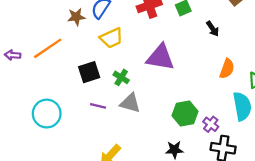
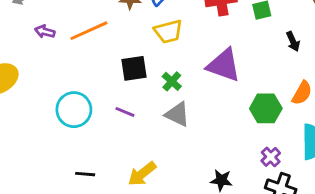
purple line: (98, 106) -> (125, 112), moved
green hexagon: (185, 114) -> (266, 108), moved

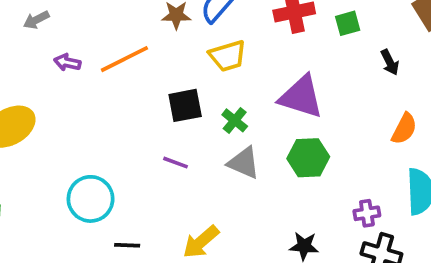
green hexagon: (266, 108) -> (308, 158), moved
cyan circle: (74, 110) -> (91, 199), moved
purple cross: (271, 157) -> (367, 213), turned 36

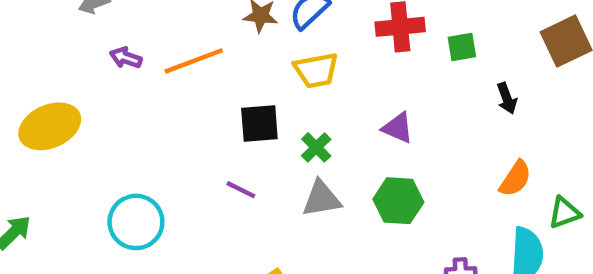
purple triangle: (301, 97) -> (398, 128), size x0.6
gray triangle: (244, 163) -> (321, 199), turned -39

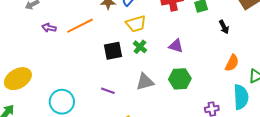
yellow ellipse: (50, 126) -> (18, 79), moved
green cross: (316, 147) -> (140, 47), moved
purple line: (241, 190) -> (108, 91), moved

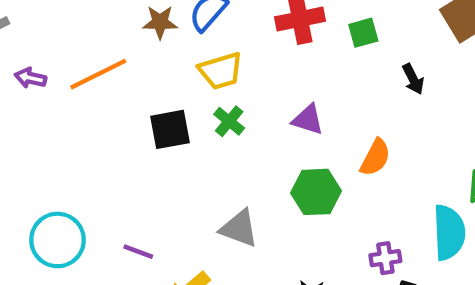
orange semicircle: (232, 63) -> (375, 157), moved
gray triangle: (145, 82) -> (239, 228), moved, turned 36
purple line: (108, 91) -> (138, 252), moved

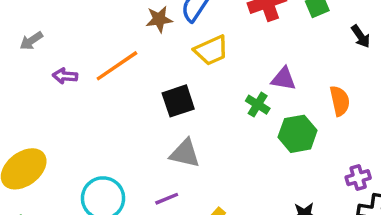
green cross: (229, 121) -> (258, 105), moved
orange semicircle: (375, 157) -> (340, 101), turned -32
gray triangle: (239, 228) -> (185, 153), moved
purple line: (138, 252) -> (167, 199), turned -35

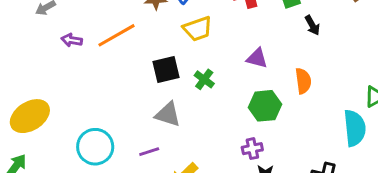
black arrow: (361, 36) -> (312, 25), moved
green cross: (258, 105) -> (204, 79), moved
purple cross: (358, 178) -> (252, 149), moved

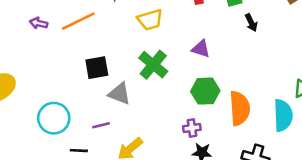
black square: (166, 69) -> (97, 68), moved
green cross: (204, 79) -> (153, 65), size x1.6
orange semicircle: (303, 81) -> (240, 108), moved, size x1.5

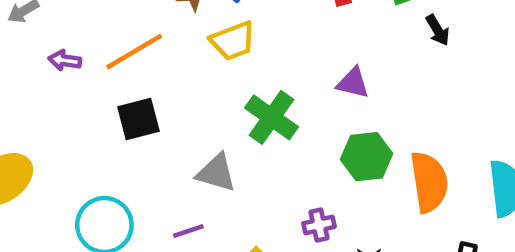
yellow trapezoid: (150, 20) -> (233, 41), moved
black square: (97, 68) -> (138, 119), moved
purple cross: (192, 128) -> (319, 225), moved

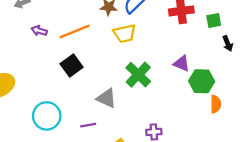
black square: (138, 119) -> (72, 65), turned -30
green hexagon: (367, 157) -> (202, 81), moved
orange semicircle: (429, 182) -> (216, 104), moved, size x0.6

